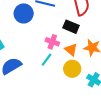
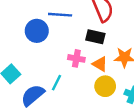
cyan line: (47, 60) -> (56, 83), moved

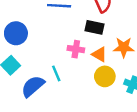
blue circle: (37, 31) -> (16, 33), moved
cyan line: (56, 83) -> (56, 73), turned -49

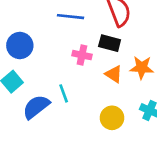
pink cross: (76, 49) -> (82, 55), moved
yellow circle: (105, 76) -> (112, 118), moved

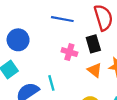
black rectangle: (110, 43) -> (93, 44), turned 54

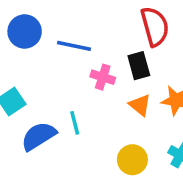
blue line: (62, 19) -> (74, 46), moved
blue circle: (18, 40) -> (25, 31), moved

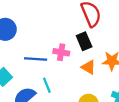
blue line: (74, 46) -> (36, 59), moved

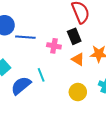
blue line: (36, 59) -> (25, 37), moved

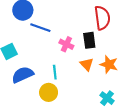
cyan line: (41, 75) -> (55, 72), moved
yellow circle: (78, 92) -> (49, 92), moved

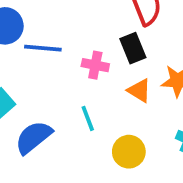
yellow circle: (49, 92) -> (129, 152), moved

